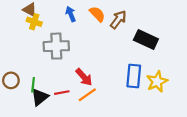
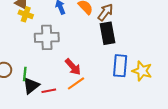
black rectangle: (146, 39) -> (107, 33), moved, turned 55
yellow star: (157, 82) -> (142, 71), turned -30
red line: (62, 93) -> (49, 91), moved

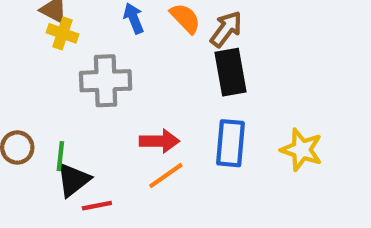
blue rectangle: (120, 66) -> (230, 143), moved
red arrow: (73, 67) -> (159, 141), turned -48
red line: (49, 91) -> (97, 206), moved

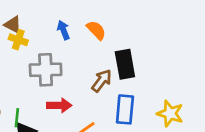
brown arrow: (226, 29) -> (102, 81), moved
red arrow: (159, 141) -> (59, 105), moved

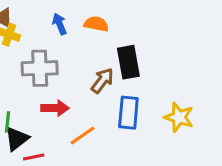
orange semicircle: (96, 30) -> (96, 24), turned -35

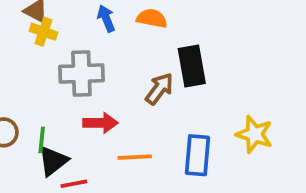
blue rectangle: (128, 113) -> (197, 155), moved
orange line: (83, 136) -> (135, 157), turned 32

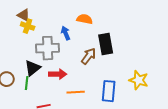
blue arrow: (106, 18) -> (66, 33), moved
black triangle: (53, 161) -> (33, 68), moved

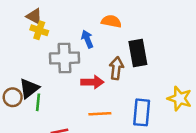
brown arrow: (89, 56) -> (116, 68), turned -30
black triangle: (33, 68) -> (29, 88), moved
red arrow: (58, 74) -> (92, 82), moved

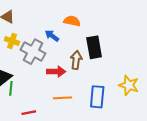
yellow cross: (39, 30) -> (12, 41), moved
blue arrow: (87, 39) -> (52, 36), turned -32
gray cross: (65, 58) -> (33, 52), turned 30

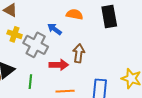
black rectangle: (94, 47) -> (109, 16), moved
green line: (11, 88) -> (30, 82), moved

